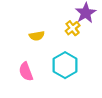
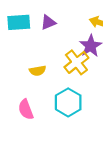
yellow cross: (73, 28) -> (76, 62), size x1.5

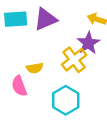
purple triangle: (48, 22) -> (45, 19), size x1.5
pink semicircle: (26, 109) -> (19, 86), moved

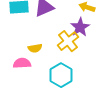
pink semicircle: (19, 86) -> (22, 63), turned 108

